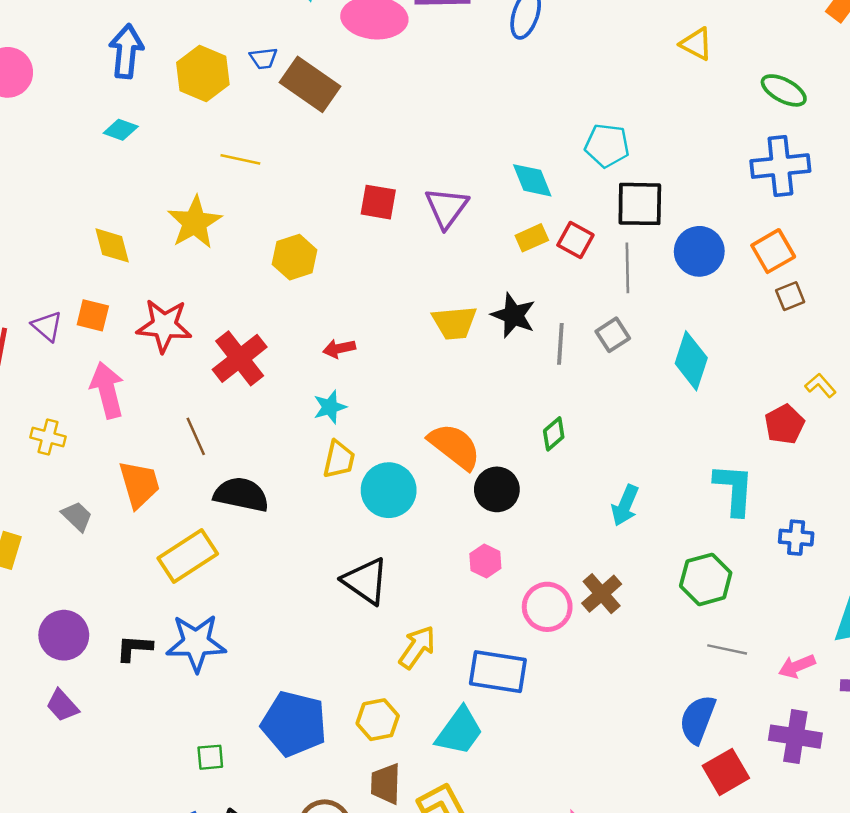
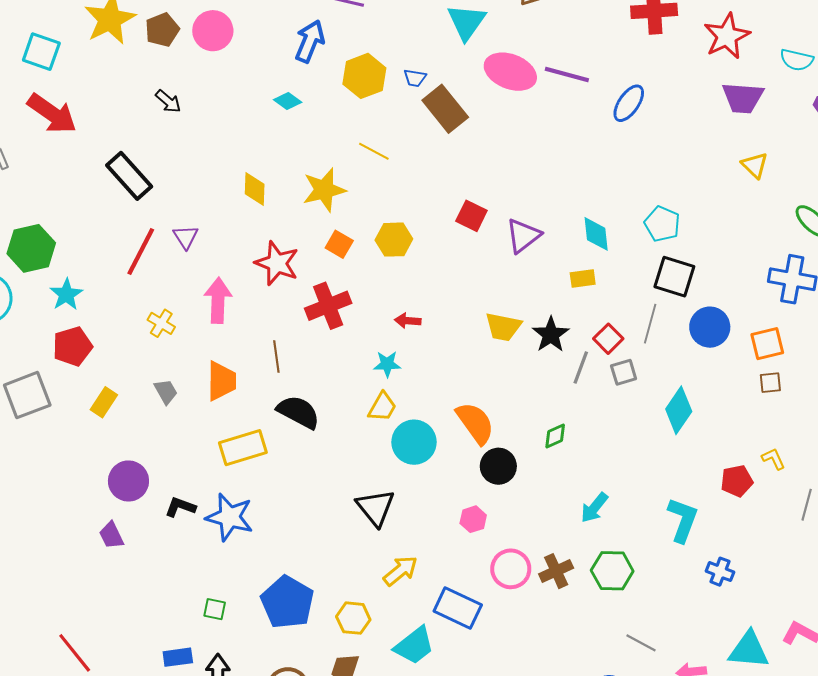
red square: (575, 240) -> (608, 339), moved
orange square: (93, 315) -> (339, 244), moved
green hexagon: (706, 579) -> (612, 571), moved

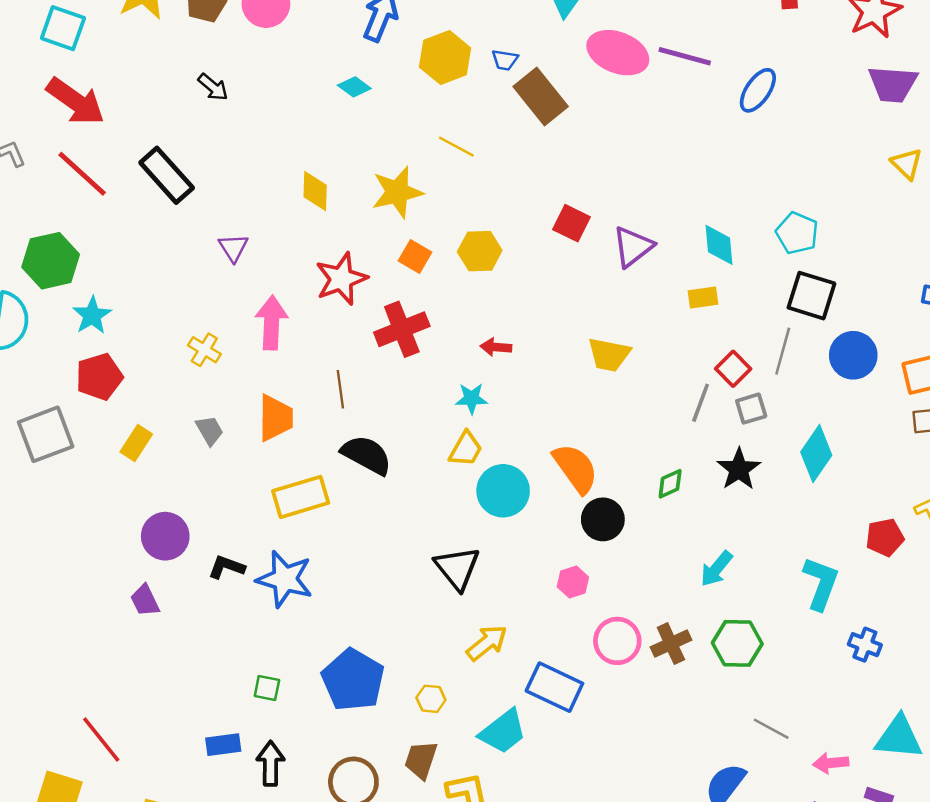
red line: (141, 252) -> (82, 174), moved, turned -75
red star: (277, 263) -> (341, 279), turned 30
black star: (551, 335) -> (739, 469), moved
yellow hexagon: (353, 618) -> (431, 699), size x0.7

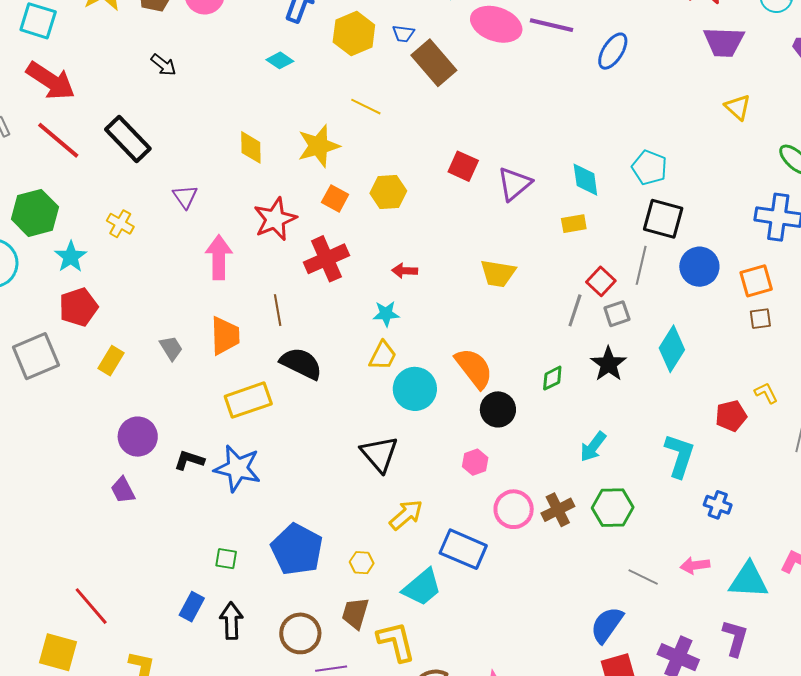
yellow cross: (204, 350) -> (120, 224), moved
blue rectangle: (223, 745) -> (192, 607), turned -52
pink arrow: (831, 763) -> (695, 565), moved

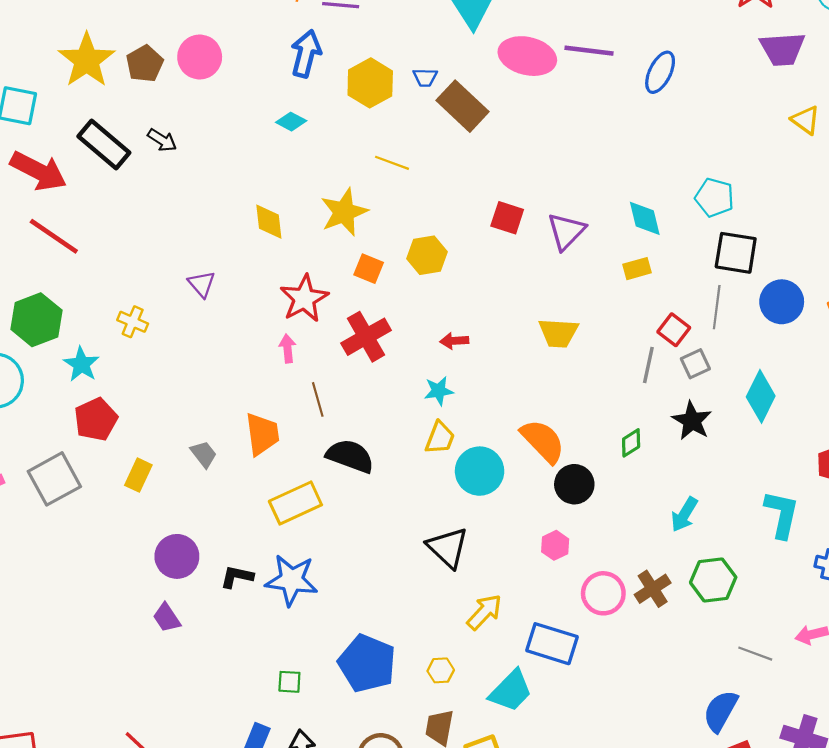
black rectangle: (128, 139) -> (104, 144), moved
pink arrow: (219, 257) -> (287, 348), moved, size x0.6

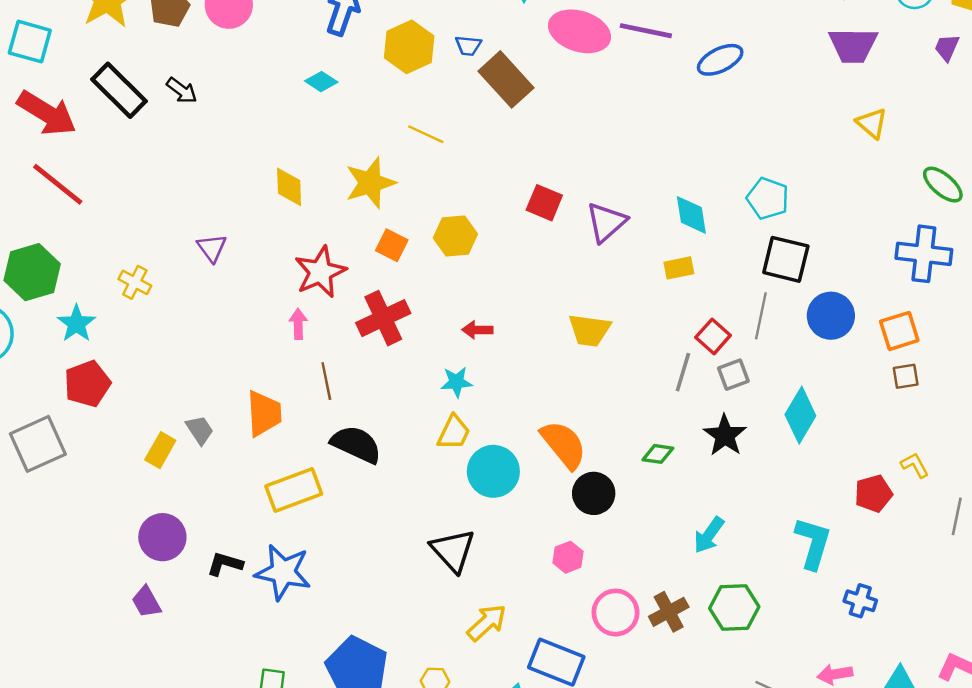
blue ellipse: (660, 72) -> (720, 60), turned 33
green diamond: (631, 443) -> (658, 454), turned 36
yellow rectangle: (138, 475) -> (160, 450), moved

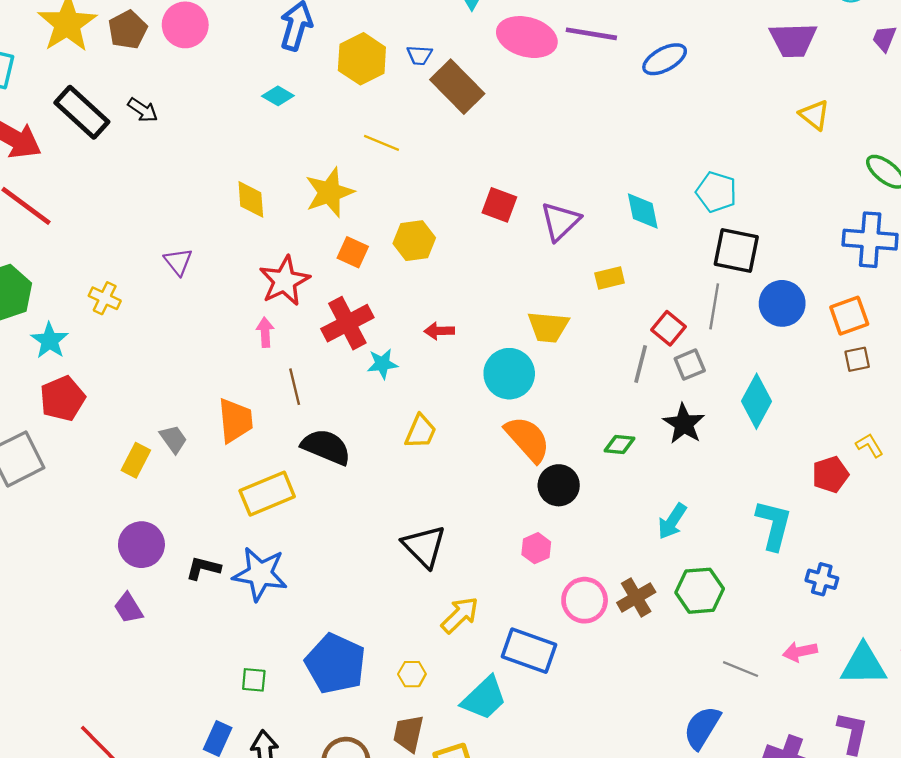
yellow rectangle: (679, 268) -> (610, 278), moved
cyan star: (456, 382) -> (382, 364), moved
cyan circle: (493, 471) -> (509, 374), moved

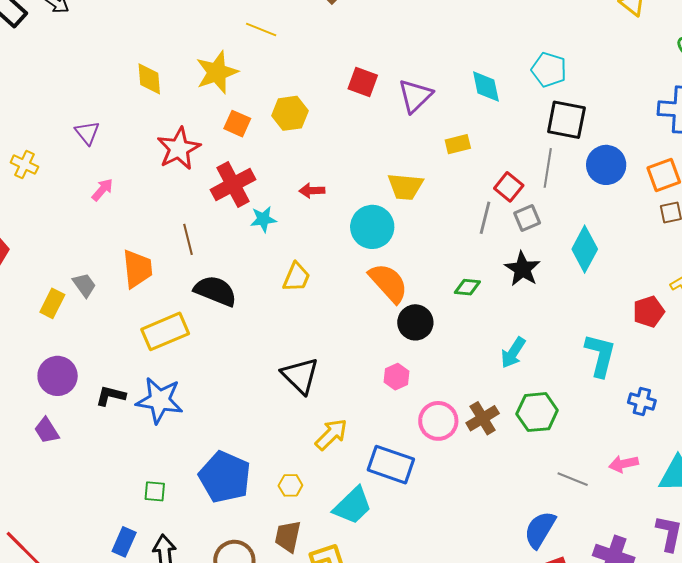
pink arrow: (265, 332) -> (102, 190), moved, turned 45

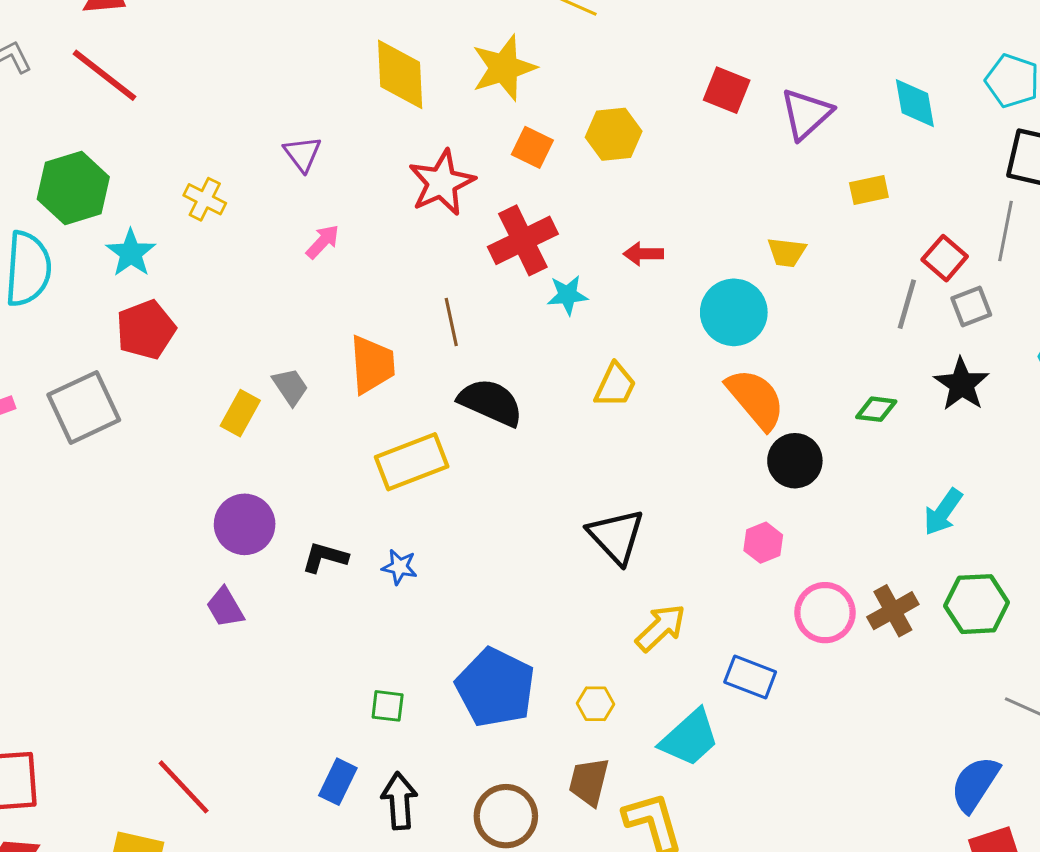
yellow diamond: (149, 79) -> (400, 74), size x1.4
yellow trapezoid: (405, 187) -> (787, 252), size x0.7
blue star: (160, 400) -> (399, 567), size x0.5
blue rectangle: (391, 465) -> (750, 677), size x0.7

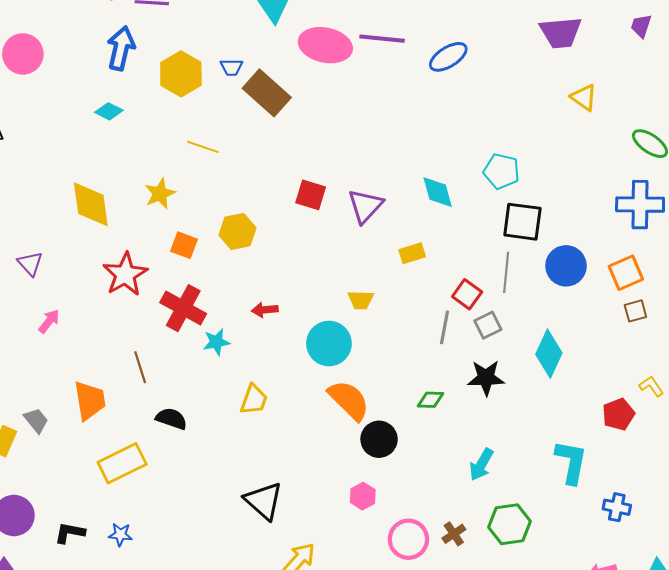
yellow star: (504, 68) -> (160, 194), size x0.7
red cross: (523, 240) -> (183, 308), turned -30
black star: (962, 384) -> (486, 378), turned -30
black semicircle: (491, 402) -> (171, 419), size x0.7
brown cross: (893, 611) -> (454, 534), size x0.7

